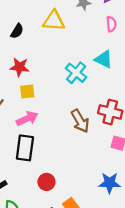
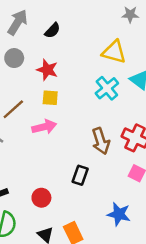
yellow triangle: (54, 21) -> (114, 52), moved
black rectangle: (25, 148) -> (80, 175), moved, size x0.7
red circle: (46, 182) -> (41, 198), moved

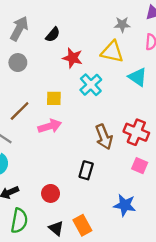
gray star: (130, 14) -> (122, 25), moved
red star: (47, 70) -> (73, 58), moved
cyan cross: (107, 88) -> (91, 85), moved

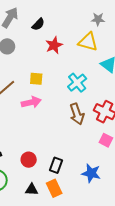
red star: (73, 58) -> (54, 45), turned 30
cyan cross: (91, 85) -> (77, 83), moved
black rectangle: (86, 170) -> (56, 165), moved
black triangle: (56, 228) -> (32, 190), turned -40

